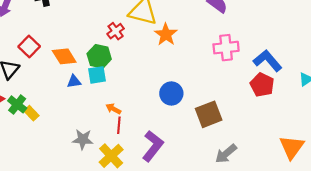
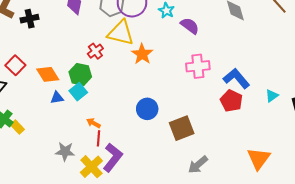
cyan square: (97, 75) -> (78, 92), turned -30
purple L-shape: (153, 146) -> (113, 158), moved

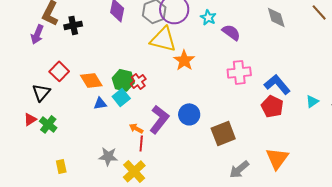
red cross: (95, 51) -> (138, 81), moved
yellow rectangle: (17, 127) -> (61, 166), moved, turned 32
purple L-shape: (113, 158) -> (159, 119), moved
orange triangle: (259, 159) -> (277, 158), moved

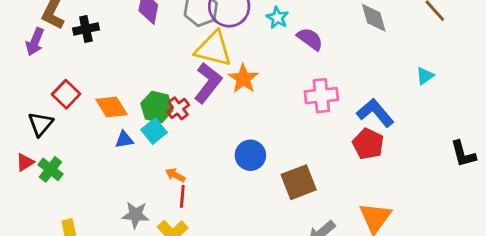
cyan triangle: (312, 101) -> (425, 76), moved
purple L-shape: (159, 119) -> (208, 83), moved

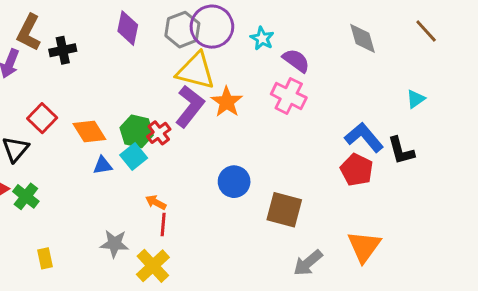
pink cross: (321, 96) -> (289, 96), moved, turned 32
black L-shape: (463, 154) -> (401, 151), moved
brown square: (299, 182) -> (284, 210), turned 36

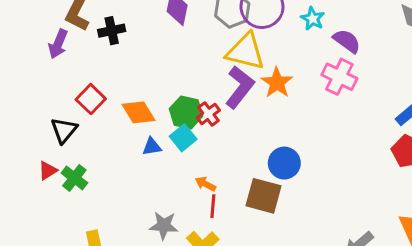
brown square: (284, 210) -> (263, 196), moved

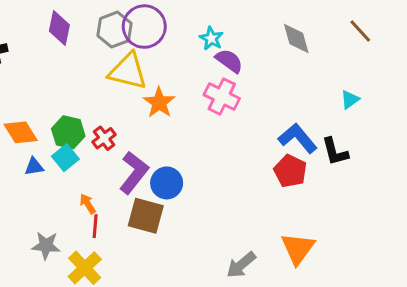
cyan star: (313, 19) -> (211, 38), moved
purple L-shape: (240, 87) -> (134, 173), moved
red cross: (208, 114) -> (104, 138), moved
orange arrow: (205, 184) -> (88, 204), turned 30

